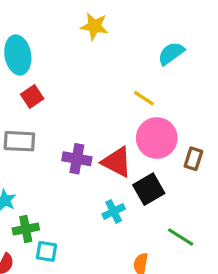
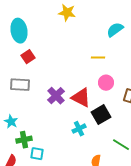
yellow line: (144, 98) -> (98, 58), turned -32
pink circle: (157, 138) -> (106, 83), size x0.6
purple cross: (77, 159) -> (56, 96), turned 36

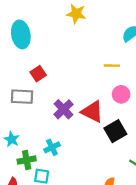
red square: (28, 57) -> (38, 74), moved
cyan cross: (79, 129) -> (52, 147), moved

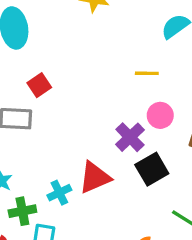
purple cross: (63, 109) -> (130, 137), moved
red triangle: (92, 112) -> (95, 178), moved, turned -50

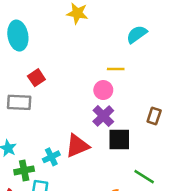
pink circle: (160, 115) -> (103, 90), moved
black square: (152, 169) -> (119, 140), turned 30

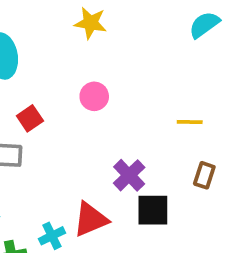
cyan semicircle: (137, 34) -> (204, 25), moved
yellow line: (116, 69) -> (190, 122), moved
pink circle: (103, 90) -> (94, 96), moved

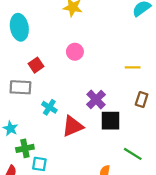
cyan cross: (52, 236) -> (49, 107), moved, turned -32

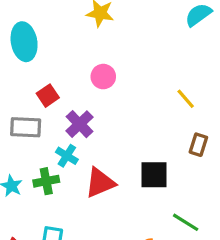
yellow line: (133, 67) -> (186, 99), turned 48
purple cross: (96, 100) -> (79, 124), moved
green cross: (25, 148) -> (46, 181), moved

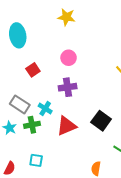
purple cross: (79, 124) -> (68, 87), moved, turned 36
gray rectangle: (26, 127) -> (20, 104), moved, turned 30
black square: (154, 175) -> (101, 121), turned 36

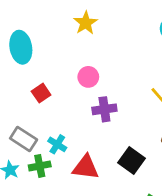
yellow star: (66, 17) -> (86, 23), turned 30
purple cross: (68, 87) -> (104, 109), moved
red triangle: (66, 126) -> (86, 167), turned 30

